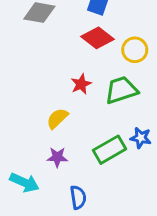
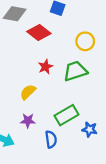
red diamond: (97, 38) -> (39, 33), moved
blue star: (141, 138) -> (90, 129), moved
blue semicircle: (78, 197) -> (51, 139), moved

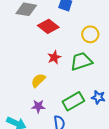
blue star: (90, 129) -> (98, 97), moved

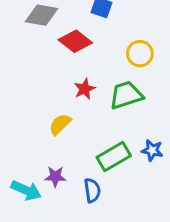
purple star: (38, 106) -> (55, 177), moved

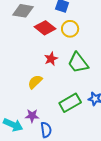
yellow circle: (140, 54) -> (70, 29), moved
green trapezoid: (126, 95) -> (78, 63), turned -110
blue semicircle: (92, 190) -> (46, 130), moved

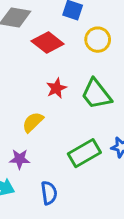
yellow circle: (70, 29) -> (98, 40), moved
purple star: (32, 116) -> (20, 159), moved

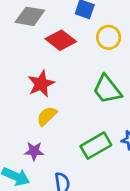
red star: (56, 88) -> (41, 84), moved, size x1.4

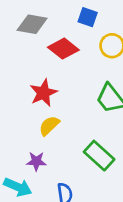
green rectangle: (96, 146) -> (99, 156), turned 72

